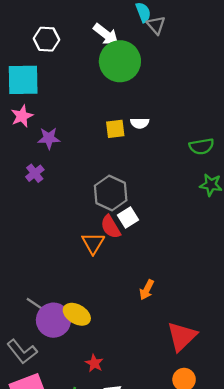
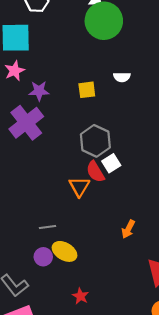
yellow square: (115, 129) -> (87, 90), moved
purple cross: (35, 173) -> (26, 123), size x2.0
gray line: (35, 304) -> (47, 227), moved, turned -42
purple circle: (53, 320) -> (43, 257), size x0.6

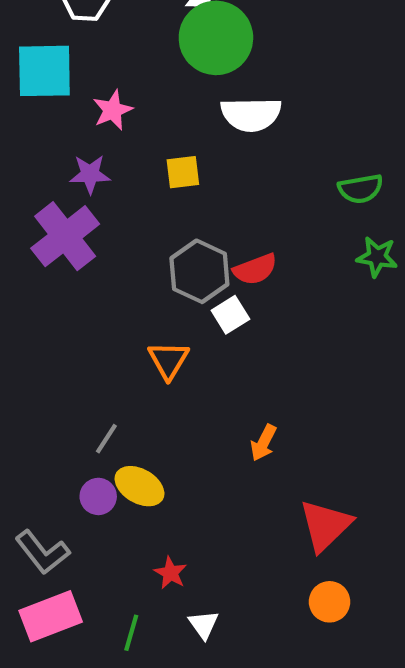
pink star: (15, 71) -> (113, 110), moved
white semicircle: (122, 77) -> (251, 114), moved, size x1.8
red semicircle: (95, 172) -> (255, 269), moved, turned -80
gray line: (47, 227) -> (106, 439), turned -49

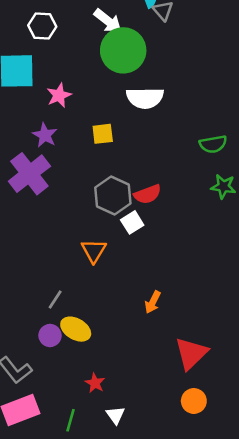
purple star: (90, 174) -> (45, 135), turned 30

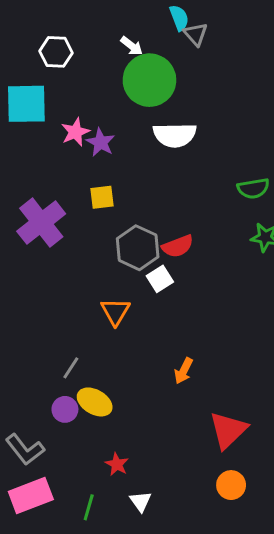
white arrow: (108, 21) -> (132, 46), size x0.7
yellow square: (103, 134) -> (102, 197), moved
purple star: (45, 135) -> (101, 142), moved

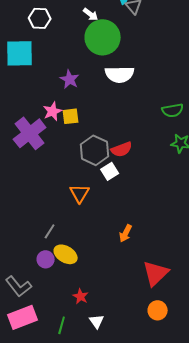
pink star: (75, 132) -> (53, 111), moved

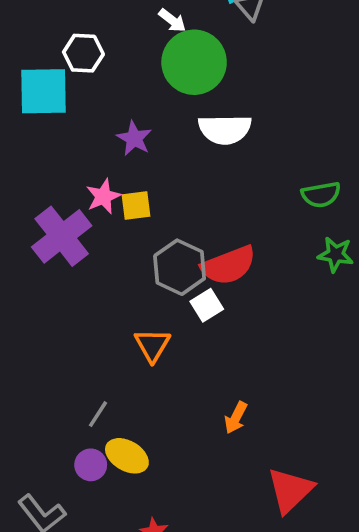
white hexagon: (40, 18) -> (83, 53), moved
red semicircle: (122, 149) -> (229, 265), size x1.4

